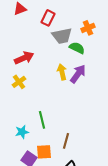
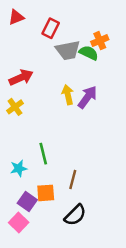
green semicircle: (77, 48) -> (89, 53), moved

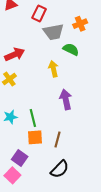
green semicircle: (89, 53) -> (71, 49), moved
purple arrow: (87, 97) -> (66, 100), moved, turned -48
cyan star: (19, 168) -> (10, 117), moved
orange square: (46, 193) -> (35, 137), moved

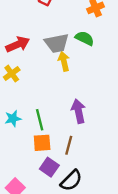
gray trapezoid: (53, 32) -> (57, 43), moved
purple arrow: (66, 100) -> (79, 111), moved
purple square: (20, 158) -> (49, 167), moved

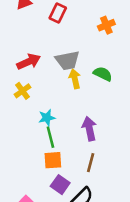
green semicircle: (85, 38) -> (103, 74), moved
cyan star: (13, 119) -> (47, 118), moved
brown line: (69, 145) -> (91, 163), moved

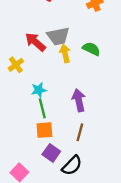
red arrow: (29, 62) -> (35, 42), moved, turned -115

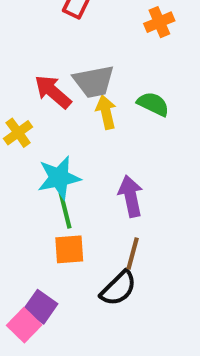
cyan star: (39, 90) -> (59, 178), size x1.5
purple square: (51, 153) -> (41, 307), moved
black semicircle: (72, 165) -> (118, 288), moved

